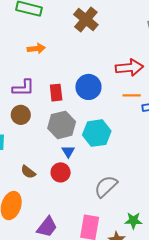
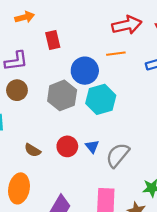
blue circle: (88, 87) -> (85, 71), moved
red rectangle: (56, 93) -> (53, 40), moved
orange line: (132, 95) -> (116, 54), moved
blue triangle: (68, 151) -> (92, 146), moved

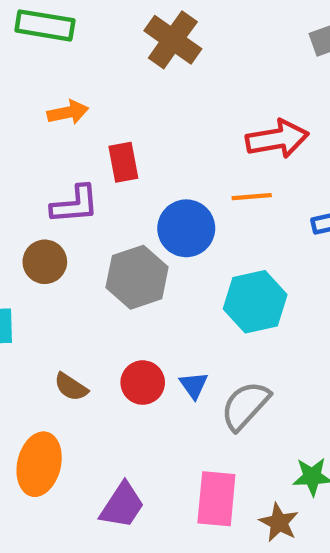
purple L-shape: (16, 61) -> (75, 204), moved
cyan hexagon: (101, 99) -> (255, 302), moved

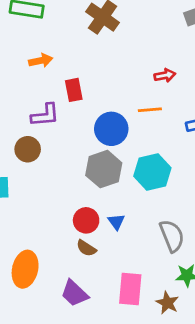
red arrow: (277, 139) -> (165, 75), size x0.6
gray hexagon: (137, 277) -> (104, 169), moved
brown semicircle: (71, 387) -> (86, 248), moved
gray semicircle: (245, 406) -> (172, 236), moved, turned 116
purple trapezoid: (122, 505) -> (74, 293), turned 100

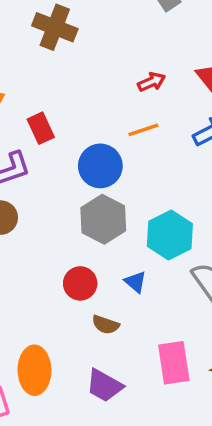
cyan hexagon: (152, 172) -> (170, 235), moved
red circle: (86, 220) -> (80, 283), moved

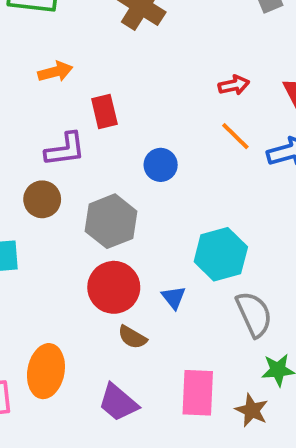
orange line: (143, 130) -> (235, 136), moved, turned 52
blue circle: (100, 166) -> (161, 165), size x0.7
gray hexagon: (103, 219) -> (111, 221), moved
red circle: (80, 283) -> (114, 287), size x1.4

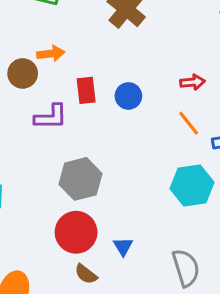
blue circle: (161, 165) -> (128, 96), moved
brown circle: (42, 199) -> (23, 73), moved
cyan hexagon: (221, 254) -> (192, 185), moved

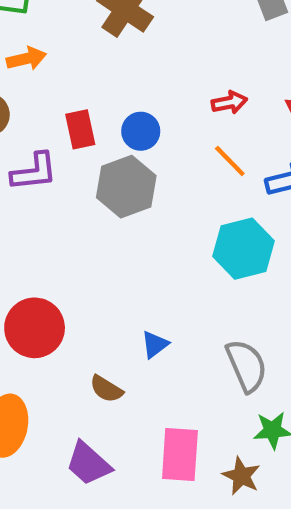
orange arrow: (51, 54) -> (26, 59), moved
gray hexagon: (80, 179) -> (126, 187), moved
red circle: (76, 232) -> (35, 328), moved
blue triangle: (123, 246) -> (155, 344), turned 30

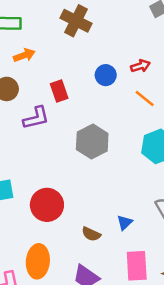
blue circle: (141, 131) -> (106, 75), moved
gray hexagon: (126, 187) -> (92, 142), moved
blue triangle: (155, 344) -> (125, 223), moved

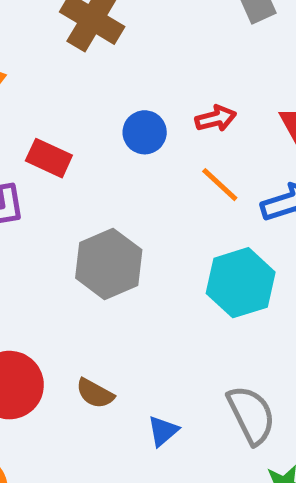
red rectangle: (59, 91) -> (49, 158), turned -50
brown semicircle: (91, 234) -> (95, 393), moved

